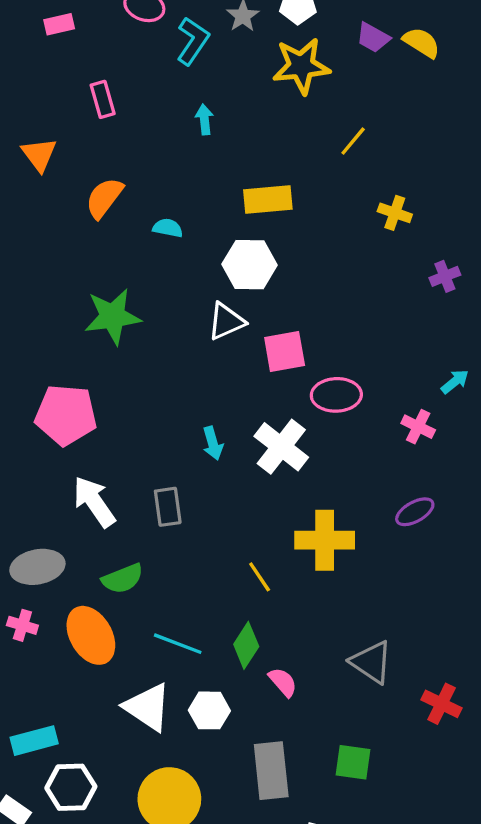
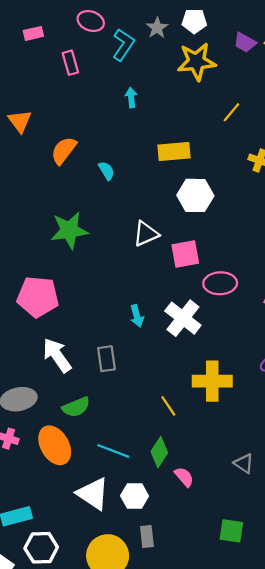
pink rectangle: (103, 99) -> (70, 63), moved
cyan semicircle: (168, 228) -> (106, 171), turned 48
white hexagon: (250, 265) -> (195, 195), moved
gray triangle: (371, 662) -> (244, 463), size x0.7
gray rectangle: (271, 771) -> (147, 536), moved, size x0.6

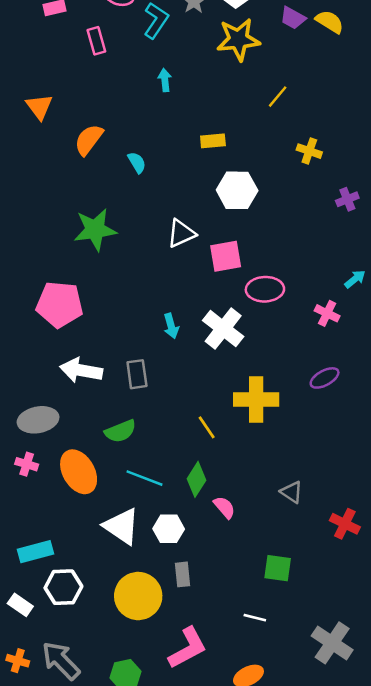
yellow rectangle: (174, 152) -> (213, 141), size x0.7
white arrow: (57, 355) -> (81, 370), turned -45
green semicircle: (76, 407) -> (120, 431), moved

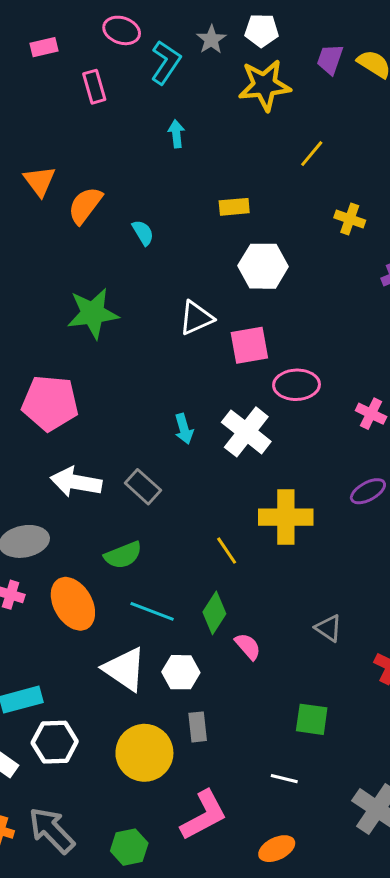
purple trapezoid: (293, 18) -> (330, 59), turned 80
orange triangle: (39, 107) -> (39, 181), moved
gray rectangle: (137, 374) -> (143, 487), turned -40

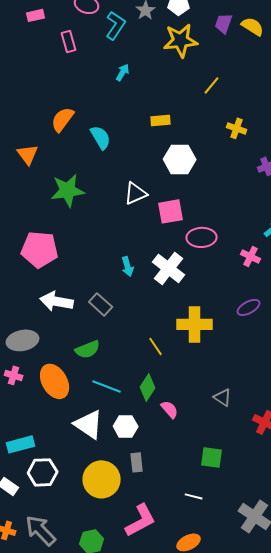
cyan arrow: (176, 134) -> (123, 72), turned 36
orange triangle: (39, 181) -> (28, 154), moved
cyan semicircle: (143, 233) -> (101, 137), size x1.4

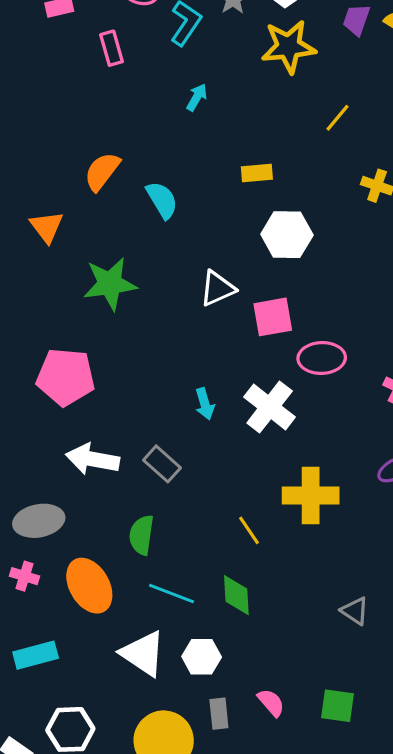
green semicircle: (88, 349) -> (141, 535), turned 120
green diamond: (148, 387) -> (236, 595), turned -36
pink semicircle: (170, 409) -> (271, 703), moved
cyan rectangle: (21, 444) -> (36, 655), moved

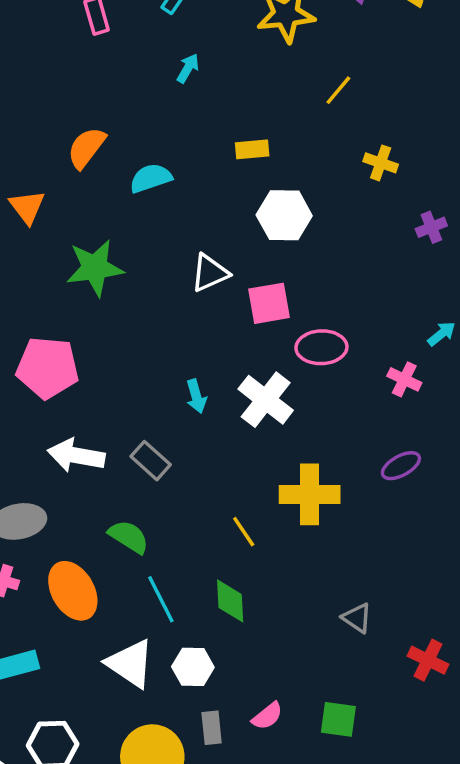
cyan semicircle: (162, 200) -> (151, 178), turned -78
green semicircle: (141, 535) -> (129, 537), turned 114
cyan line: (172, 594) -> (161, 599), turned 42
pink semicircle: (271, 703) -> (267, 716), turned 92

